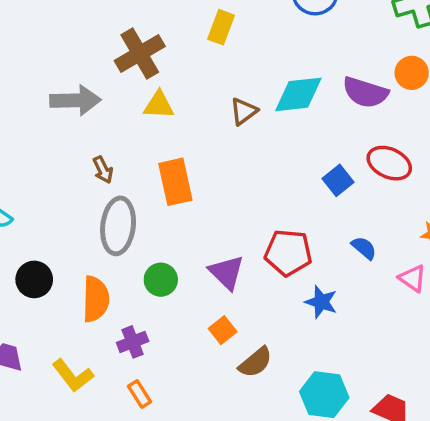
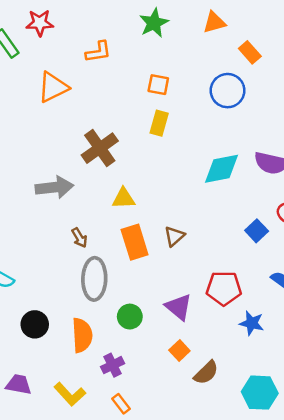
yellow triangle: (159, 105) -> (124, 198), moved
brown triangle: (244, 111) -> (174, 236), moved

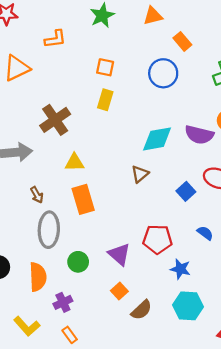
brown triangle: (174, 236) -> (140, 174), moved
cyan hexagon: (260, 393) -> (188, 306), moved

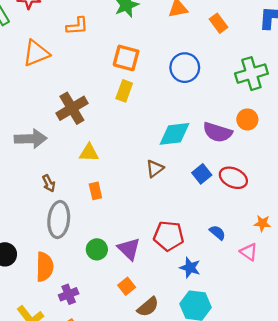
orange rectangle: (182, 41) -> (218, 23), moved
orange square: (105, 67) -> (126, 58), size x1.4
blue square: (186, 191) -> (202, 174), moved
orange rectangle: (83, 199) -> (95, 191), size x0.6
green circle: (78, 262) -> (97, 249), moved

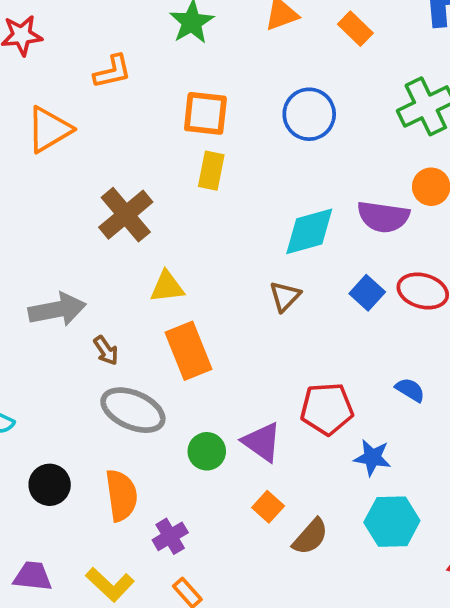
gray arrow: (31, 139) -> (57, 310), moved
orange rectangle: (95, 191) -> (189, 351), size x1.8
gray ellipse: (59, 220) -> (133, 410), turned -64

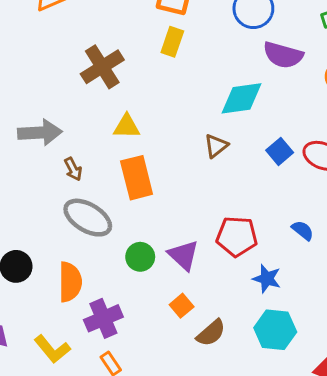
purple semicircle: (383, 217) -> (283, 55), moved
purple cross: (170, 536) -> (103, 318), size x1.4

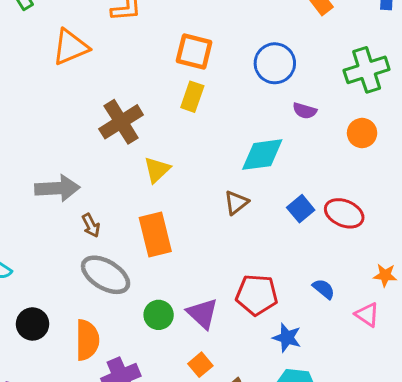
purple semicircle: (283, 55) -> (305, 111), size x0.6
yellow triangle: (127, 126) -> (157, 170), moved, turned -44

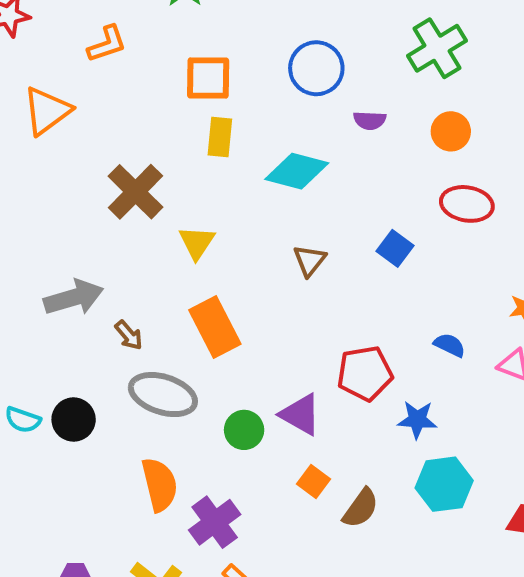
cyan diamond: (262, 155) -> (297, 171), moved, turned 36
red ellipse: (344, 213) -> (467, 204), moved
black circle: (32, 324) -> (74, 420), moved

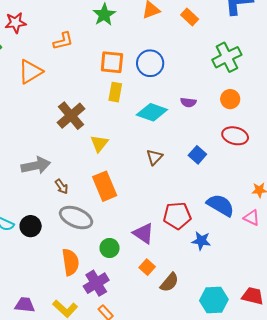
blue circle: (316, 68) -> (150, 63), moved
purple semicircle: (370, 120) -> (188, 102), moved
blue semicircle: (450, 345) -> (220, 205), size x1.8
green circle: (244, 430) -> (110, 248), moved
cyan hexagon: (444, 484) -> (214, 300), moved

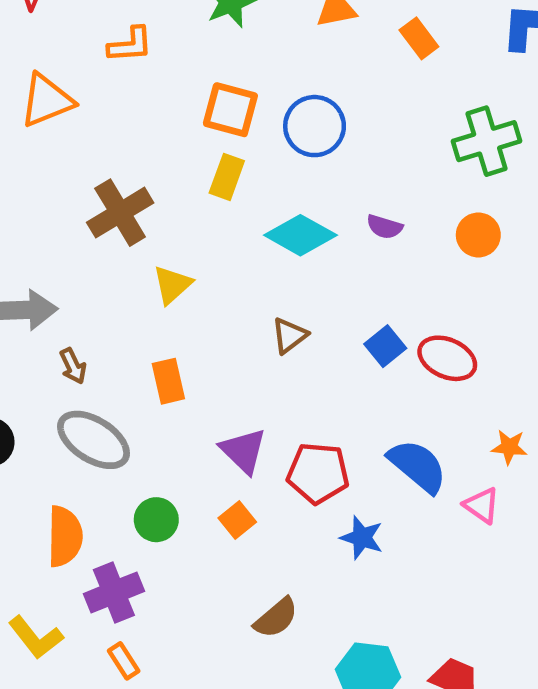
red ellipse: (235, 136) -> (447, 358), moved
orange rectangle: (105, 186) -> (168, 381), size x0.7
purple triangle: (143, 233) -> (243, 451), moved
orange square: (147, 267) -> (237, 520), moved

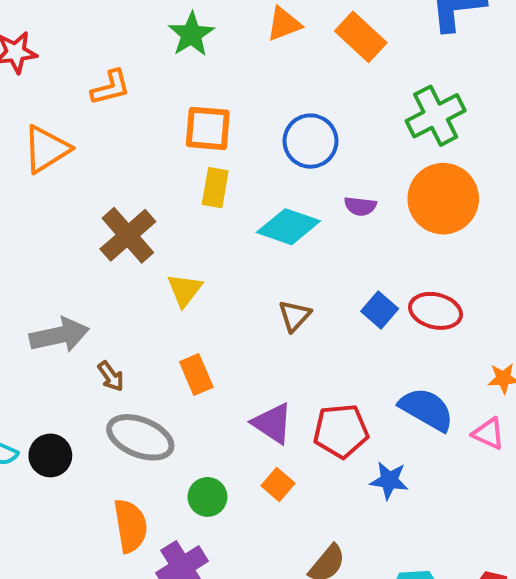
orange rectangle: (419, 38) -> (361, 37), size x1.4
blue circle: (315, 126) -> (310, 141), moved
orange circle: (478, 235) -> (443, 199), size x1.8

